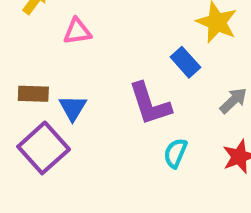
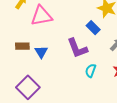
pink triangle: (77, 31) -> (41, 16), size x1.6
purple square: (44, 148) -> (28, 87), moved

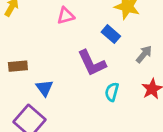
pink triangle: (41, 16) -> (66, 16), moved, size x0.6
blue triangle: (41, 52) -> (44, 88), moved

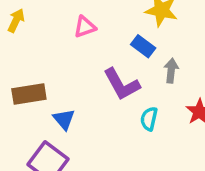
gray arrow: (144, 54) -> (171, 71), moved, turned -30
brown rectangle: (18, 66) -> (29, 94), size x1.4

